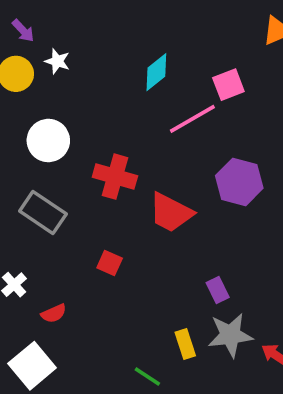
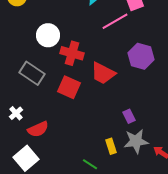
white circle: (48, 141) -> (48, 35), moved
red square: (110, 263) -> (69, 87), moved, size x1.6
red semicircle: (54, 313) -> (38, 129), size x1.5

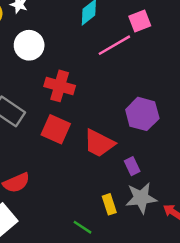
white circle: (48, 35) -> (29, 45), moved
purple hexagon: (141, 56) -> (142, 114), moved
red trapezoid: (103, 73) -> (99, 143), moved

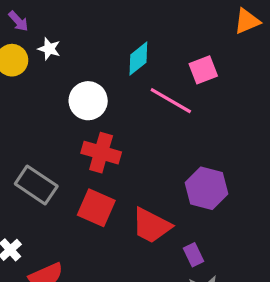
white circle: (29, 45) -> (88, 101), moved
pink line: (114, 45) -> (171, 101), turned 60

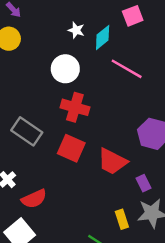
white star: (49, 49) -> (76, 30), moved
pink square: (203, 70) -> (133, 16), moved

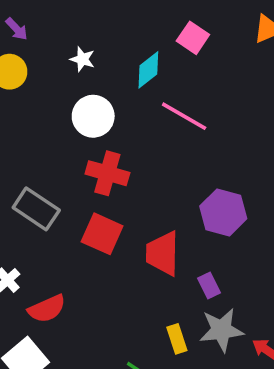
pink square: (133, 16) -> (193, 38), turned -35
white star: (76, 30) -> (82, 59), moved
red trapezoid: (112, 161) -> (163, 253), turned 64

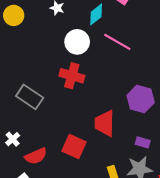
white circle: (93, 116) -> (77, 42), moved
red square: (102, 234) -> (74, 147), moved
purple rectangle: (209, 285) -> (143, 142), moved, turned -48

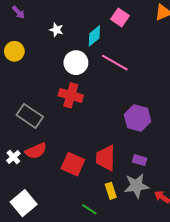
yellow circle: (14, 15) -> (14, 51), moved
red trapezoid: (105, 123) -> (106, 158), moved
red semicircle: (36, 156) -> (36, 151), moved

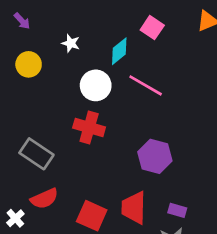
yellow circle: (14, 51) -> (29, 64), moved
purple hexagon: (137, 118) -> (155, 156), moved
white cross: (13, 157) -> (15, 218), moved

